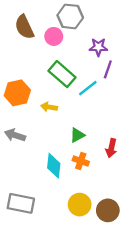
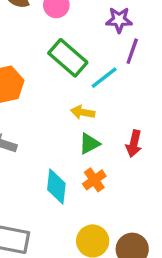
yellow arrow: (49, 107) -> (83, 112), moved
red arrow: (111, 148) -> (134, 144), moved
orange cross: (81, 161) -> (94, 180), turned 35

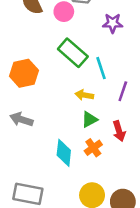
purple line: (132, 51) -> (123, 91), moved
cyan line: (104, 78) -> (101, 68), turned -70
red arrow: (134, 144) -> (119, 131), moved, turned -30

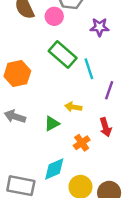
yellow arrow: (84, 95) -> (73, 107), moved
green triangle: (89, 119) -> (52, 124), moved
cyan diamond: (64, 153) -> (54, 169), moved, turned 60

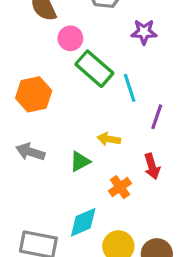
pink circle: (54, 16) -> (70, 38), moved

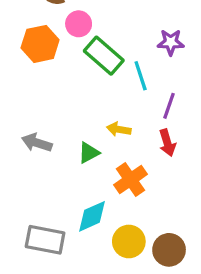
purple star: (144, 32) -> (171, 42), moved
orange hexagon: (34, 94) -> (40, 44), moved
red arrow: (152, 166) -> (167, 143), moved
orange cross: (120, 187) -> (131, 180), size x1.4

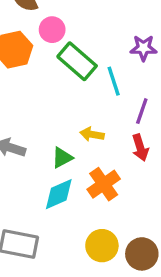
cyan diamond: (92, 216) -> (59, 194), moved

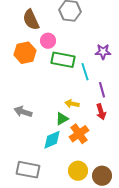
green rectangle: (77, 61) -> (63, 60), turned -30
purple line: (142, 111) -> (102, 90), turned -35
green triangle: (62, 158) -> (62, 119), moved

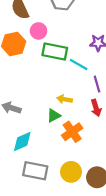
cyan line: (85, 72) -> (79, 65), turned -42
cyan diamond: (52, 140) -> (22, 142), moved
gray rectangle: (28, 170) -> (35, 171), moved

